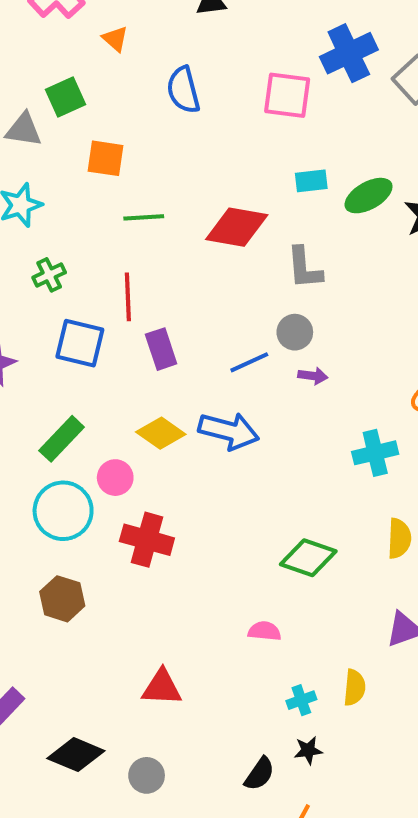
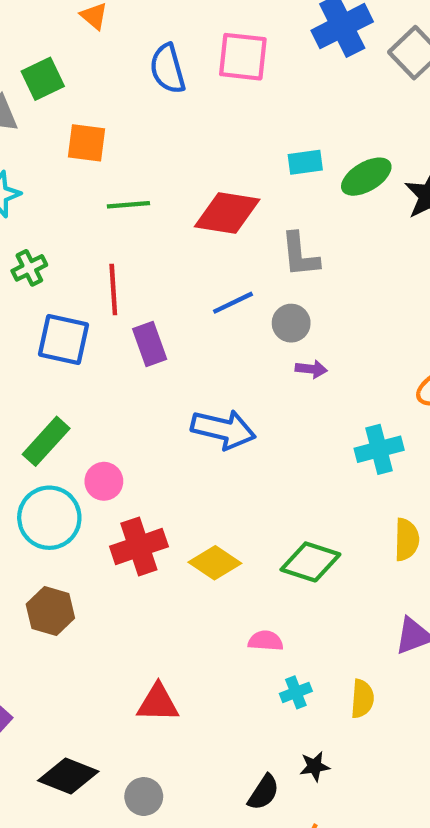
pink square: (287, 95) -> (243, 57), moved
blue line: (249, 362) -> (233, 303), moved
yellow diamond: (161, 433) -> (215, 563), moved
red cross: (147, 540) -> (139, 546), turned -33
cyan cross: (301, 700) -> (296, 692), moved

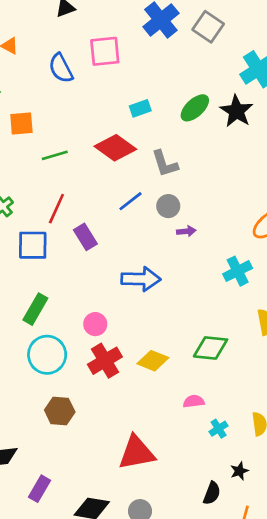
cyan rectangle: (305, 162) -> (140, 108), moved
red diamond: (227, 213) -> (115, 148), turned 39
red line: (113, 289) -> (56, 209), turned 40
pink circle: (104, 481) -> (95, 324), moved
red triangle: (158, 703) -> (137, 453), size x1.4

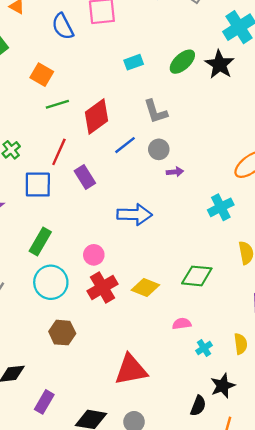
orange square: (21, 123) -> (42, 75), moved, turned 35
red diamond: (115, 148) -> (96, 116), moved, turned -72
black star: (239, 471) -> (223, 386), size x1.5

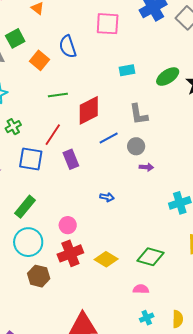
blue semicircle: (63, 26) -> (68, 47), moved
orange square: (42, 75) -> (40, 60), moved
blue arrow: (134, 215) -> (107, 197), size x0.5
pink semicircle: (182, 324) -> (141, 289), moved
brown hexagon: (62, 333) -> (39, 276), moved

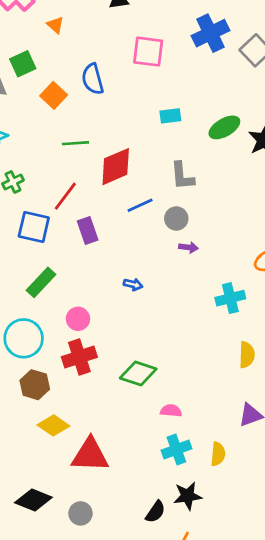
green rectangle: (25, 207) -> (41, 282), moved
green diamond: (150, 257) -> (138, 373), moved
yellow diamond: (106, 259) -> (53, 425), moved
cyan cross: (147, 318) -> (176, 449), size x1.5

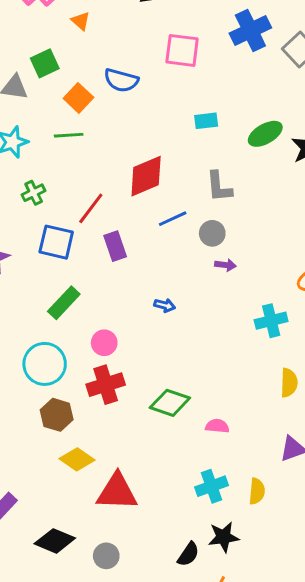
blue semicircle: (93, 79) -> (121, 80), turned -60
green line: (75, 143) -> (69, 135), moved
pink semicircle: (171, 411) -> (217, 426), moved

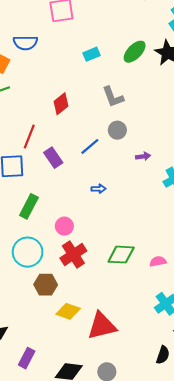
red diamond: (146, 176) -> (61, 104), size x0.7
blue line: (173, 219) -> (90, 146), moved
purple arrow: (226, 265) -> (143, 156), moved

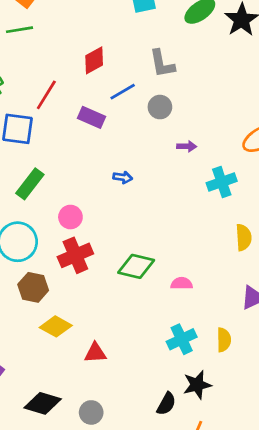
blue line: (90, 146) -> (123, 92), moved
purple rectangle: (53, 158) -> (91, 117), moved, turned -42
red triangle: (102, 326) -> (95, 353), size x0.6

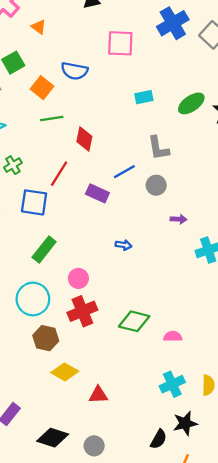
green line: (19, 30) -> (52, 118), moved
red diamond: (94, 60) -> (84, 139), moved, turned -50

